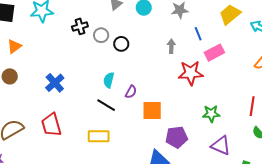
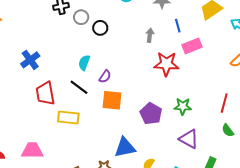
orange square: (152, 110) -> (112, 100), moved
red trapezoid: (51, 125) -> (45, 93), moved
purple pentagon: (177, 137) -> (151, 114), moved, turned 30

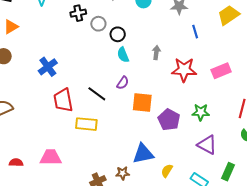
gray arrow: (150, 35) -> (156, 52), moved
pink rectangle: (192, 46) -> (221, 71), moved
cyan semicircle: (84, 63) -> (123, 55), moved, turned -42
orange square: (112, 100) -> (142, 102), moved

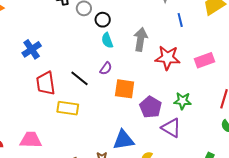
gray arrow: (156, 52) -> (141, 39), size x1.6
purple triangle: (207, 145) -> (171, 128), moved

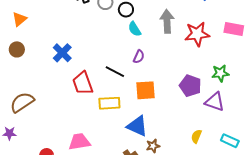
pink rectangle: (205, 60) -> (234, 29), turned 42
orange square: (125, 89) -> (145, 90), moved
blue triangle: (123, 140) -> (137, 126), moved, turned 45

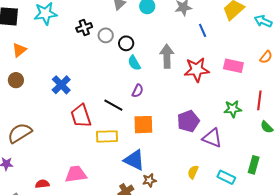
green star: (220, 73) -> (233, 109), moved
purple pentagon: (190, 86) -> (188, 121), turned 30

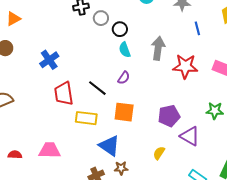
yellow semicircle: (193, 172) -> (159, 153), moved

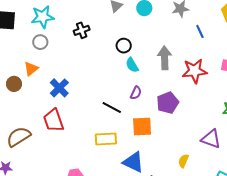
gray circle: (101, 18) -> (40, 42), moved
orange triangle: (13, 19) -> (31, 69), moved
red trapezoid: (64, 94) -> (54, 120), moved
purple pentagon: (169, 116) -> (168, 103), moved

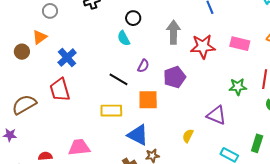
cyan semicircle: (132, 65) -> (124, 38), moved

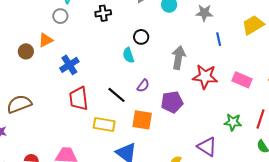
red trapezoid: (60, 90) -> (79, 99), moved

